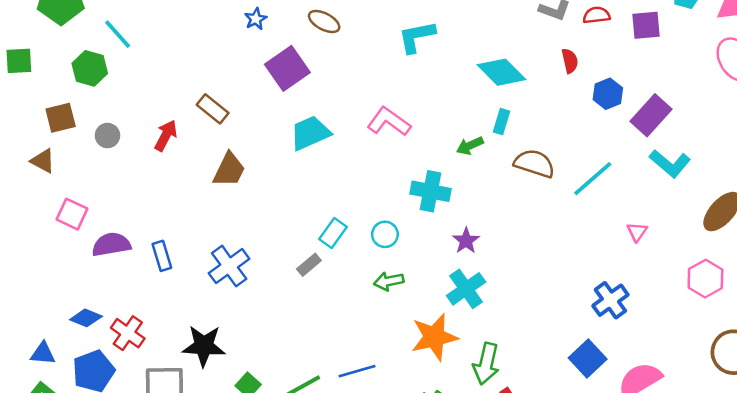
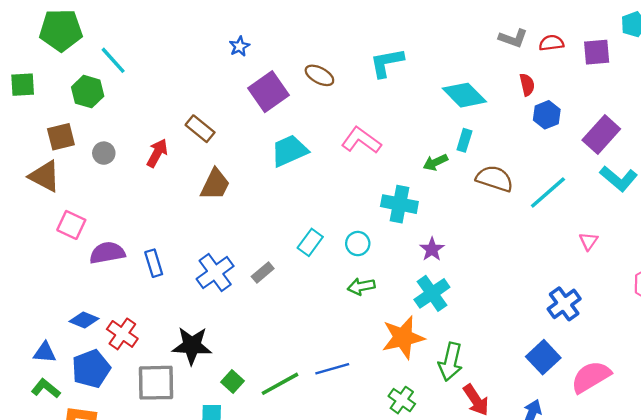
brown ellipse: (324, 22) -> (319, 75), moved
blue hexagon: (608, 94) -> (547, 115), moved
brown triangle: (43, 161) -> (45, 176), size x1.4
gray rectangle: (309, 265) -> (263, 273), moved

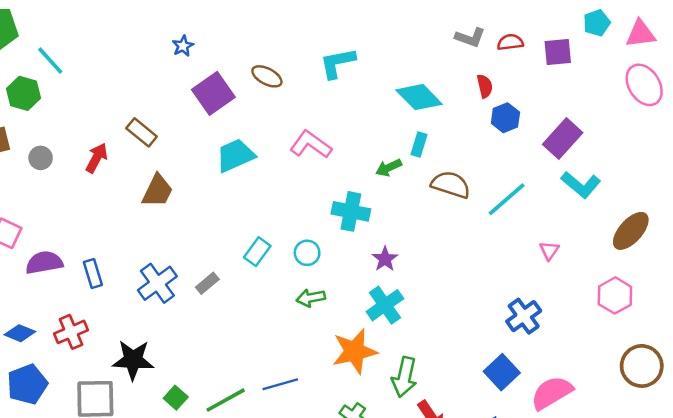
red cross: (122, 334) -> (71, 332), moved, turned 32

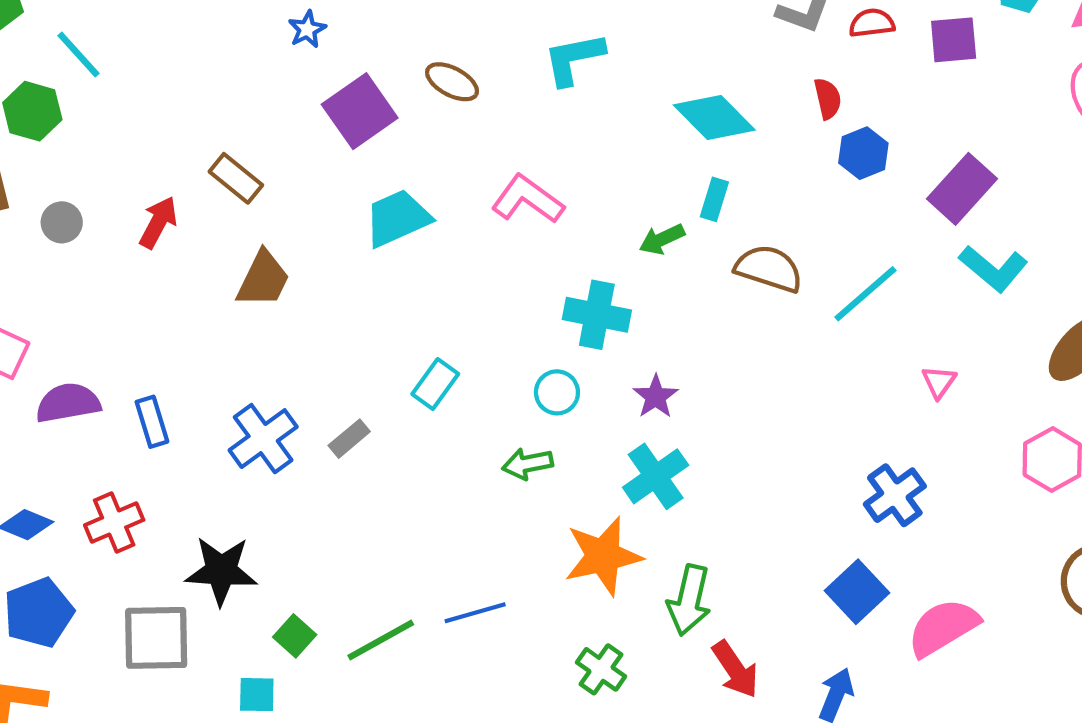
cyan circle: (307, 253) -> (557, 392), moved

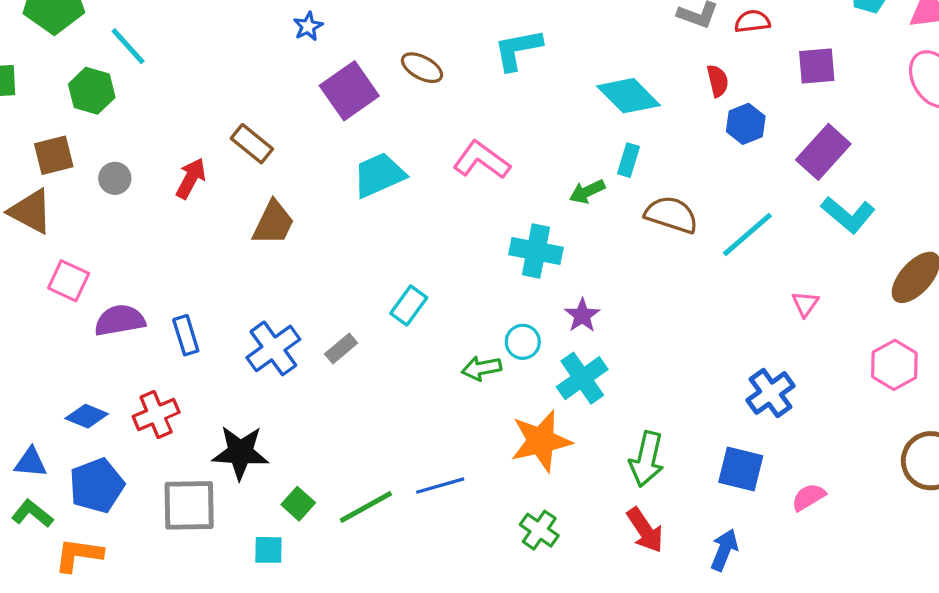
purple square: (954, 40) -> (817, 66), moved
cyan circle: (557, 392) -> (523, 342), moved
blue square: (857, 592) -> (741, 469), turned -33
green arrow: (689, 600) -> (647, 459), moved
pink semicircle: (943, 627) -> (808, 497), size x0.6

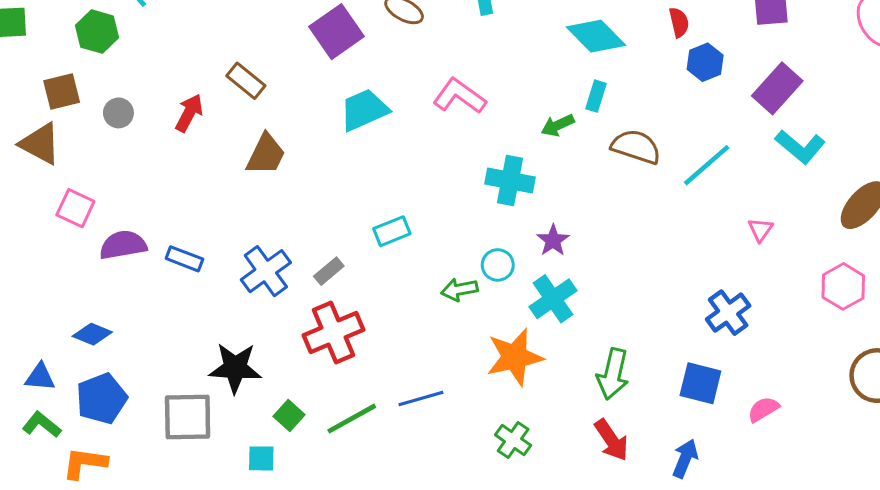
cyan rectangle: (409, 305) -> (392, 231), turned 32
blue rectangle: (186, 335) -> (184, 259), turned -52
red cross: (156, 414) -> (333, 333), moved, size x1.4

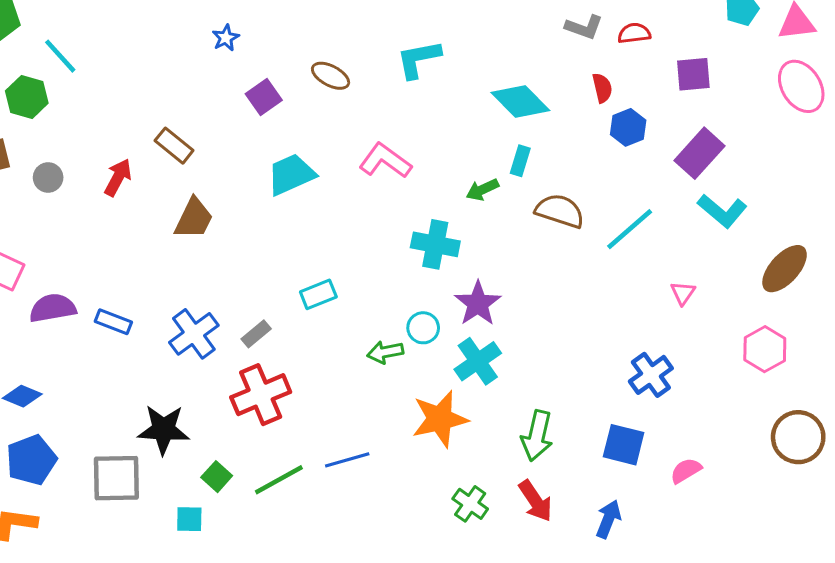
purple square: (337, 32) -> (264, 97), size x0.7
purple star: (553, 240) -> (478, 304), size x1.4
green cross: (513, 440) -> (470, 504), moved

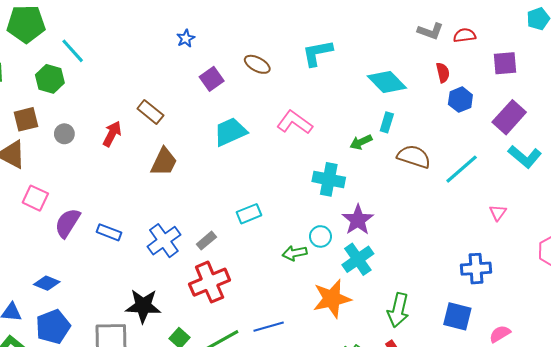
purple semicircle: (53, 308) -> (67, 223), turned -48
blue cross: (651, 375) -> (476, 269), turned 32

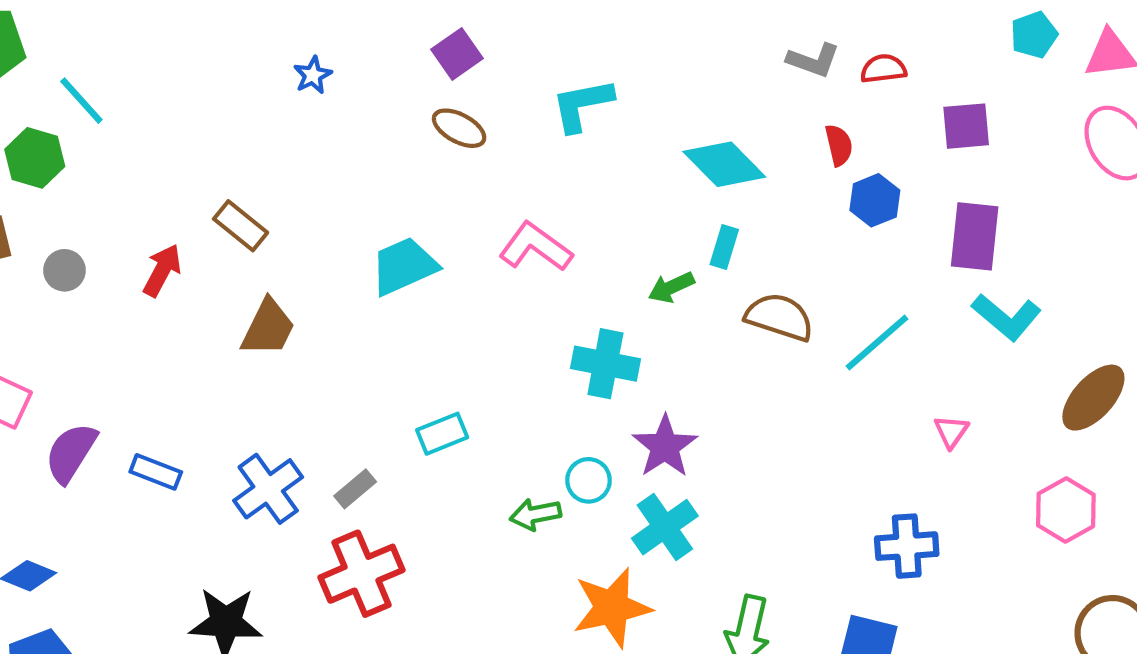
purple square: (212, 79) -> (457, 54), moved
purple rectangle: (509, 117) -> (975, 236), turned -36

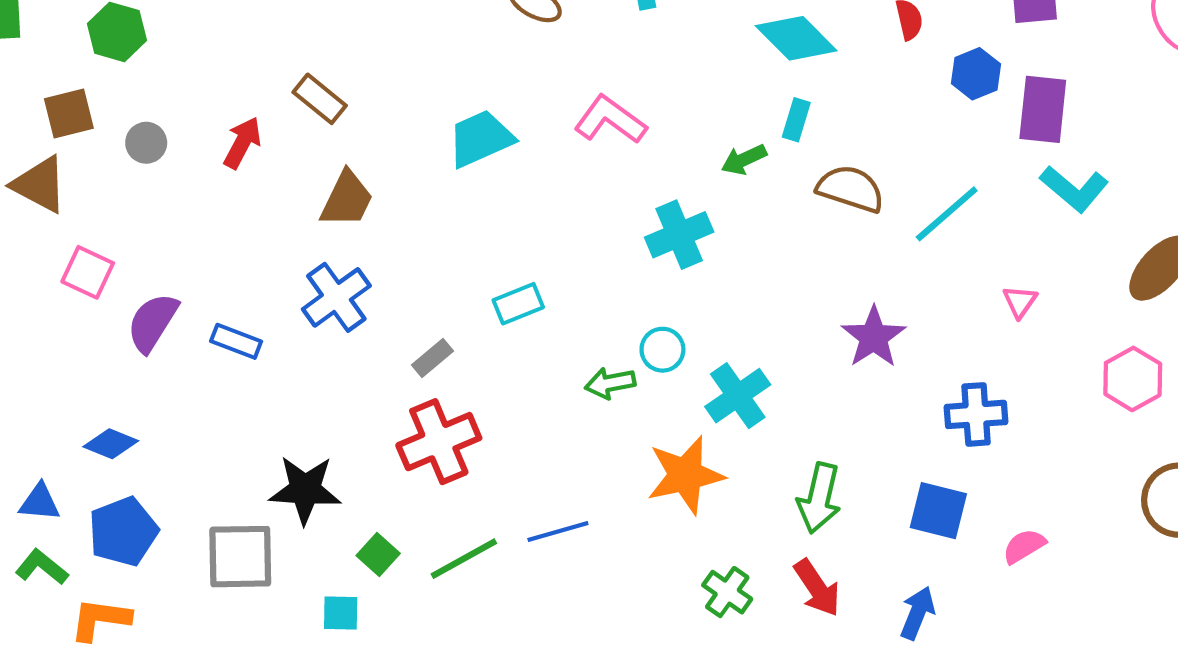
blue hexagon: (875, 200) -> (976, 74), moved
cyan cross: (605, 364) -> (679, 235), turned -34
purple star: (665, 446) -> (874, 337), moved
blue cross: (268, 489) -> (336, 297), moved

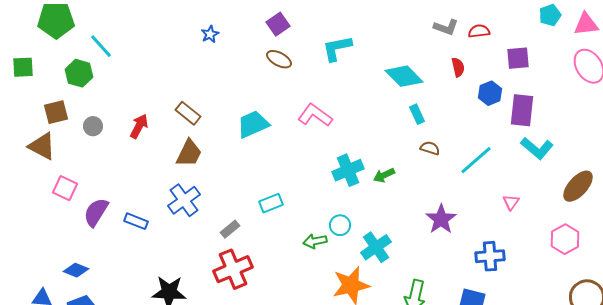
brown rectangle: (320, 99) -> (188, 113), moved
cyan rectangle: (796, 120) -> (417, 114), moved, turned -42
green arrow: (744, 159) -> (384, 175), moved
brown semicircle: (851, 189) -> (430, 148), size x0.6

